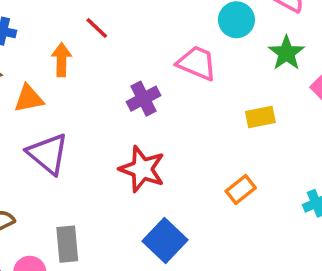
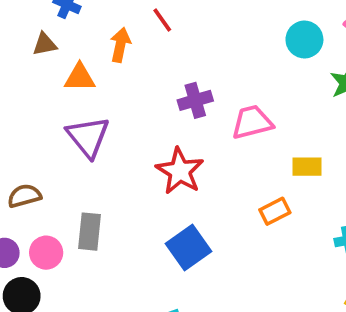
pink trapezoid: (197, 63) -> (252, 122), moved, turned -48
yellow rectangle: (260, 117) -> (307, 167), moved

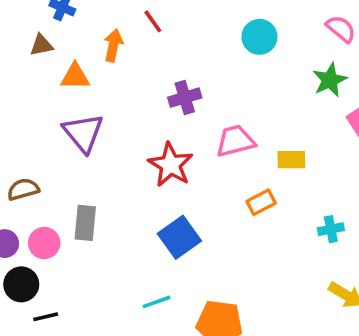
cyan circle: (304, 40) -> (259, 37), moved
pink trapezoid: (252, 122) -> (235, 141), moved

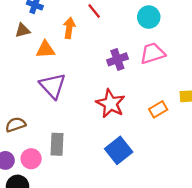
cyan circle: (259, 37) -> (149, 17), moved
pink trapezoid: (235, 141) -> (153, 53), moved
orange rectangle: (261, 202) -> (158, 109), moved

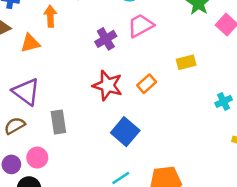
purple triangle: (53, 86) -> (26, 92), moved
orange rectangle: (158, 109) -> (147, 84), moved
gray rectangle: (57, 144) -> (58, 122), moved

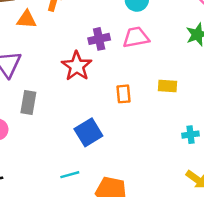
orange rectangle: (147, 84) -> (124, 94), turned -72
red star: (108, 85) -> (77, 66), moved

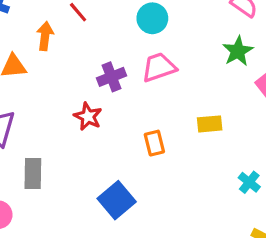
red star: (77, 66) -> (88, 116), size x0.7
cyan cross: (191, 135) -> (249, 182), turned -35

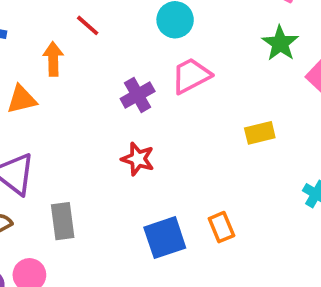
red star: (88, 116) -> (138, 159), moved
orange rectangle: (154, 143) -> (221, 227), moved
blue square: (117, 200) -> (165, 238), turned 30

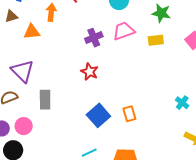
green star: (280, 43) -> (161, 13), moved, turned -30
yellow rectangle: (260, 133) -> (156, 40), moved
blue square: (165, 238) -> (98, 115), turned -30

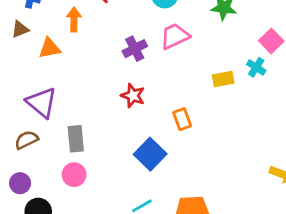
yellow rectangle: (156, 40) -> (223, 79), moved
cyan cross: (182, 103) -> (256, 67), moved
orange rectangle: (129, 114) -> (182, 119), moved
pink circle: (24, 126) -> (74, 175), moved

